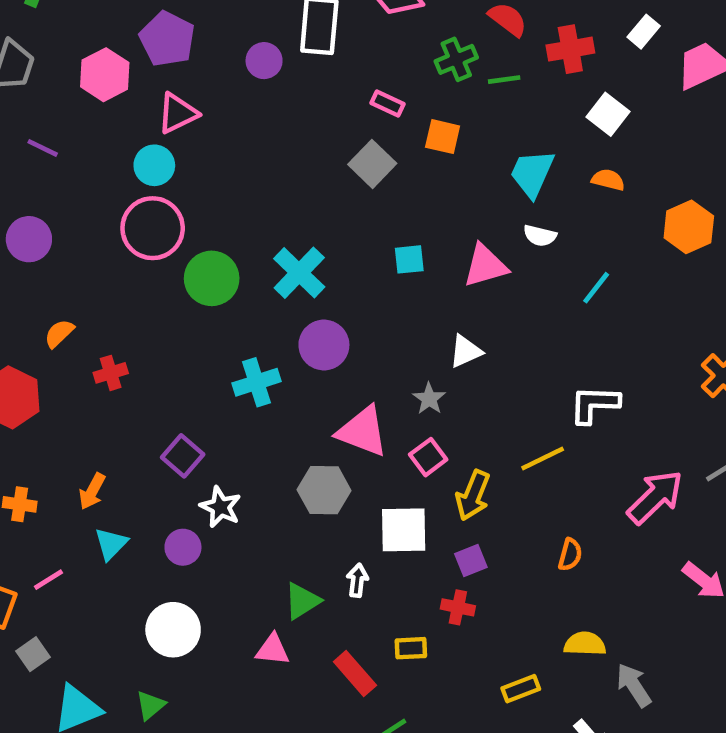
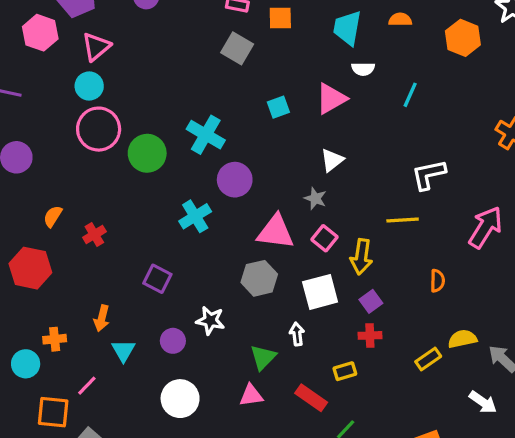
yellow line: (543, 458) -> (403, 220), turned 36
white star: (220, 507) -> (210, 320), moved
yellow rectangle: (521, 689) -> (428, 359), moved

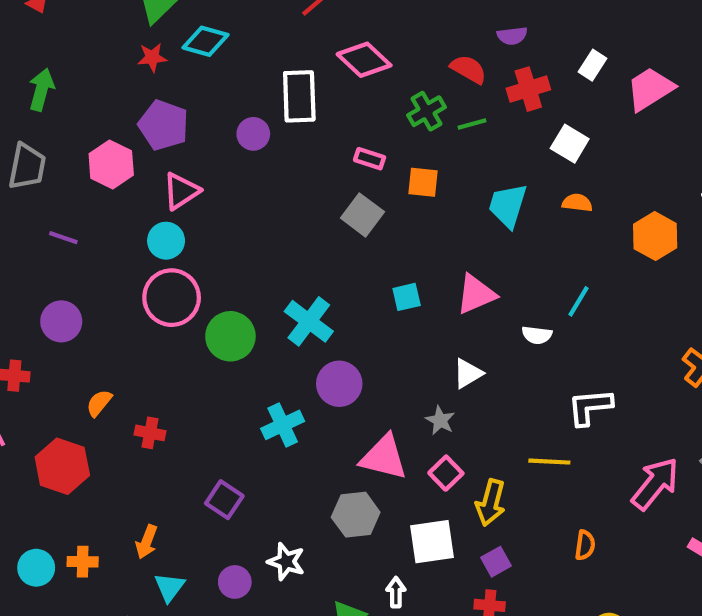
white semicircle: (363, 69) -> (537, 335), moved
red cross: (94, 235) -> (150, 433), turned 35
cyan circle: (26, 364) -> (36, 568), moved

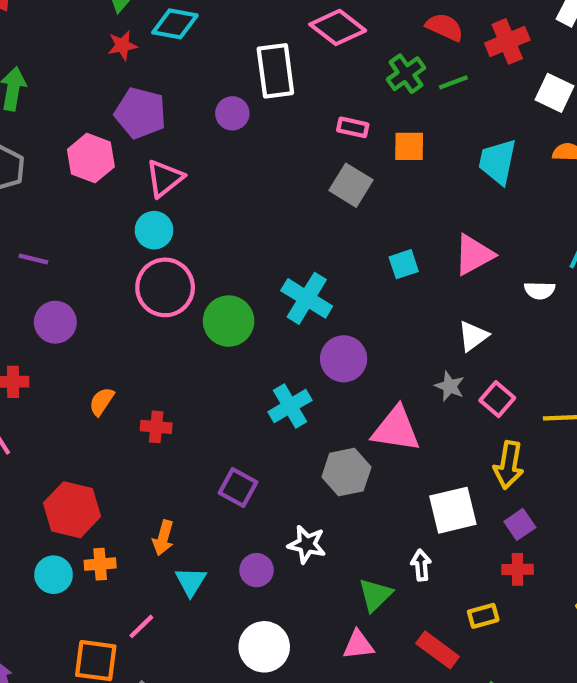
purple line: (63, 238) -> (33, 259), moved
red hexagon: (62, 466) -> (72, 510), moved
pink square: (446, 473) -> (497, 399), moved
gray hexagon: (356, 515) -> (346, 472), moved

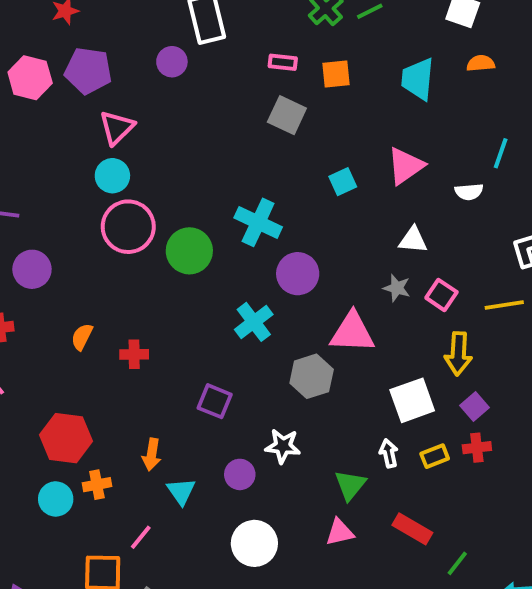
pink hexagon: (91, 158) -> (30, 78), moved
white triangle: (473, 336) -> (413, 240), turned 48
yellow rectangle: (483, 616) -> (435, 456), moved

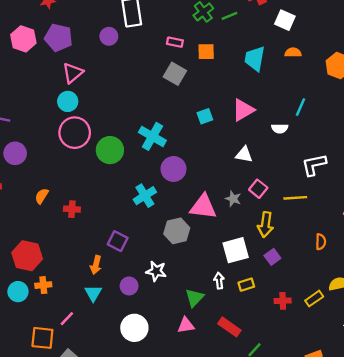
gray star: (397, 288) -> (233, 199), moved
red cross: (477, 448) -> (283, 301), moved
orange arrow: (152, 454) -> (96, 265), moved

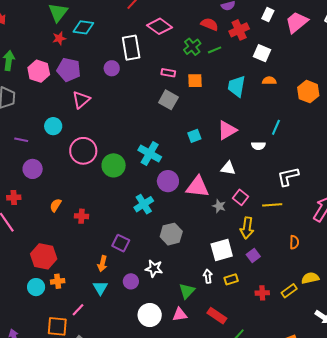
cyan circle: (68, 101) -> (53, 126), moved
pink triangle: (203, 207) -> (198, 187), moved
white circle: (134, 328) -> (150, 315), moved

